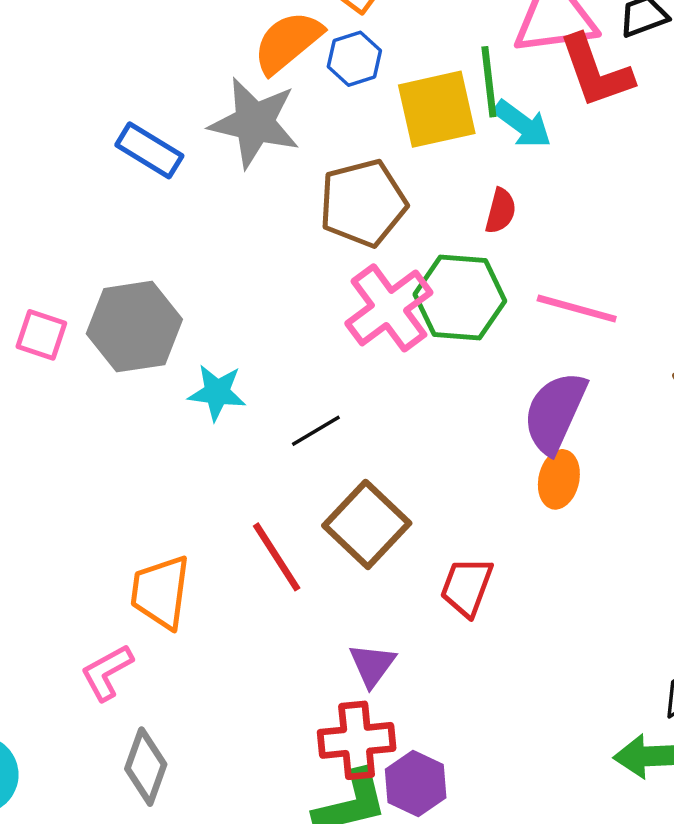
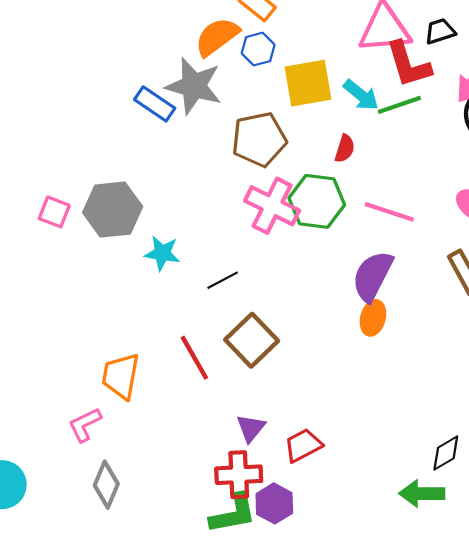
green line: (489, 82) -> (399, 105), moved, turned 75
blue rectangle: (149, 150) -> (155, 104), moved
pink cross: (389, 308) -> (272, 206), turned -30
red trapezoid: (467, 587) -> (303, 445), moved, turned 39

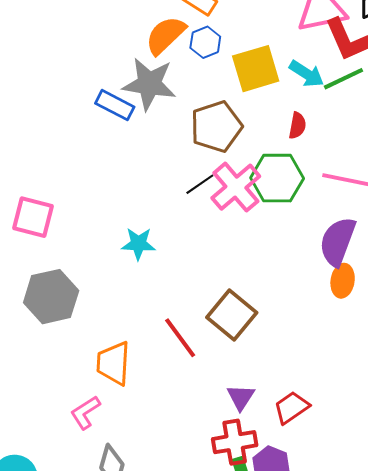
pink cross: (272, 206) -> (236, 187), turned 30
gray hexagon: (113, 210) -> (51, 297), moved
pink square: (54, 212) -> (33, 217), size x1.4
black line: (223, 280) -> (200, 184), moved

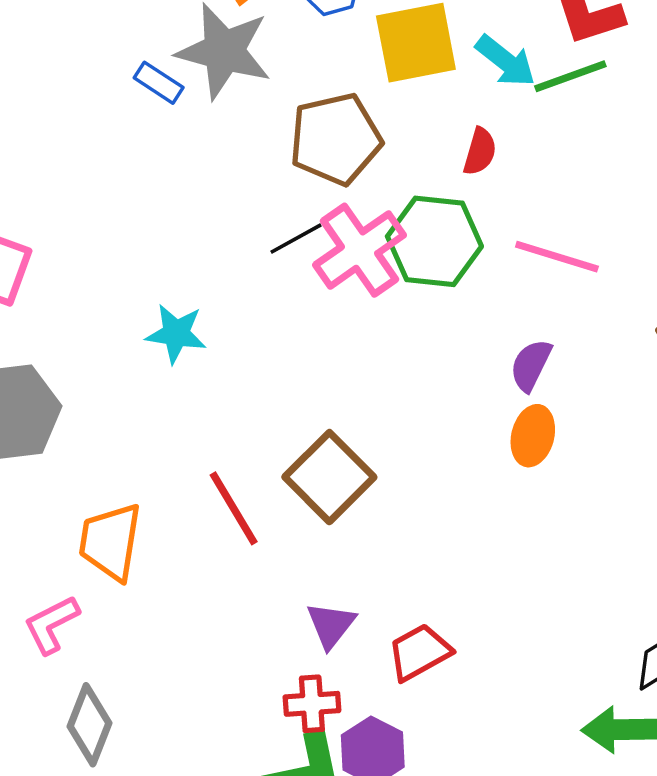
blue rectangle: (115, 105) -> (159, 83), size x0.7
purple semicircle: (338, 242) -> (531, 365), size x0.6
red cross: (235, 442) -> (312, 704), size x0.7

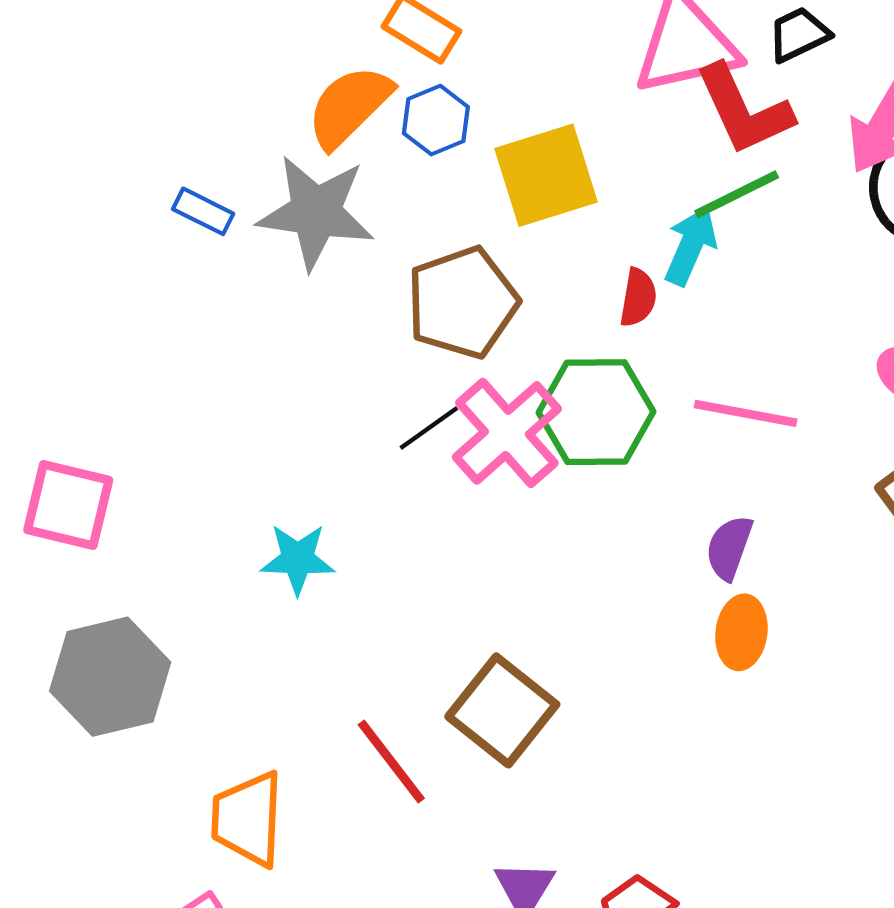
cyan arrow: (506, 61) -> (691, 246), moved, turned -98
blue rectangle: (159, 83) -> (203, 211), moved

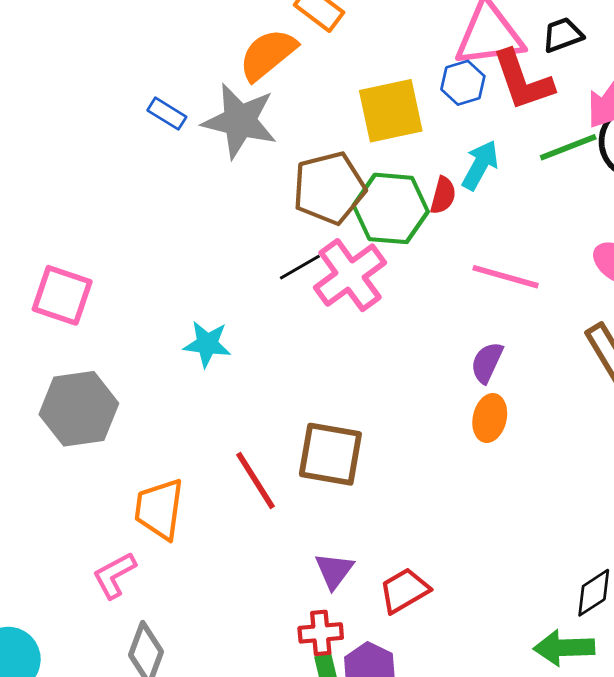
blue hexagon: (436, 120) -> (463, 83), moved
green line: (737, 194) -> (568, 147), moved
green hexagon: (596, 412) -> (391, 208), moved
brown square: (502, 710) -> (330, 454), turned -34

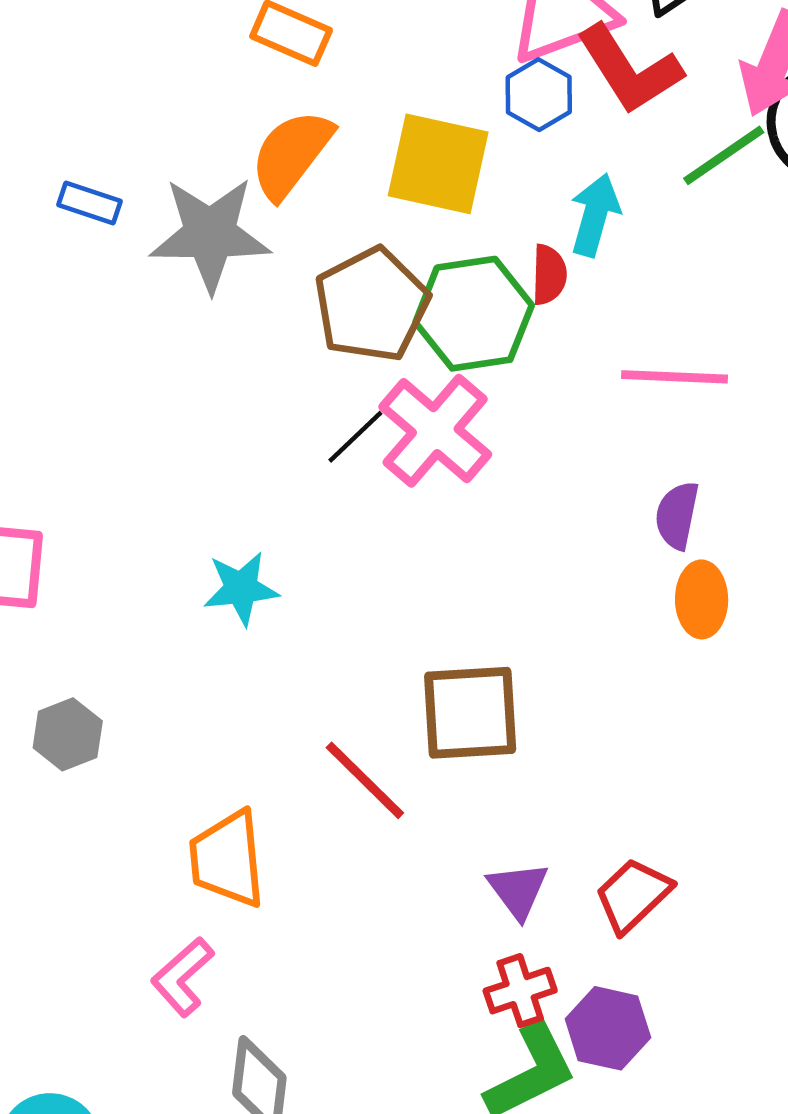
orange semicircle: (268, 54) -> (291, 154), moved
yellow square: (391, 111) -> (438, 164), turned 38
blue rectangle: (167, 114) -> (90, 203), moved
gray hexagon: (79, 409) -> (68, 734), size x0.6

